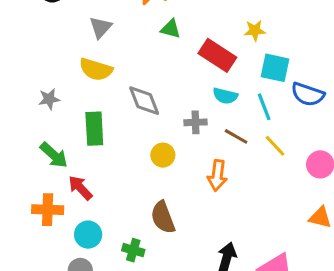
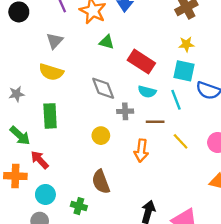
yellow star: (255, 30) -> (186, 44), moved
gray diamond: (144, 101) -> (103, 88), moved
brown line: (236, 136) -> (155, 122), turned -30
yellow line: (275, 146) -> (181, 141), moved

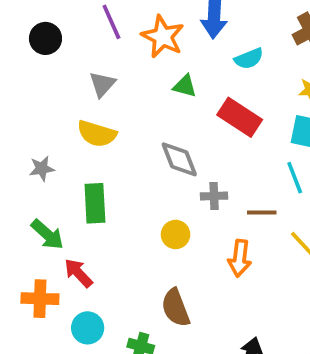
cyan semicircle: (147, 92) -> (249, 59), moved, turned -36

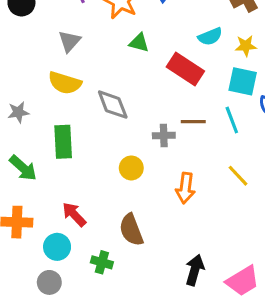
cyan semicircle: (249, 59) -> (210, 37), moved
gray diamond: (179, 159) -> (113, 105), moved
brown line: (262, 212) -> (193, 122), moved
red arrow: (78, 273) -> (74, 214), moved

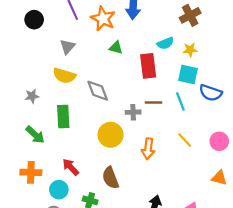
red rectangle: (185, 69) -> (148, 66), turned 50
yellow circle: (131, 168) -> (111, 135), size x1.5

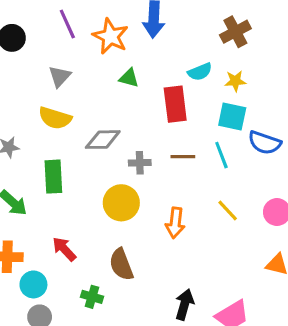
gray diamond: (98, 91) -> (103, 140), turned -70
gray cross: (133, 112) -> (140, 163), moved
cyan circle: (59, 190) -> (33, 284), moved

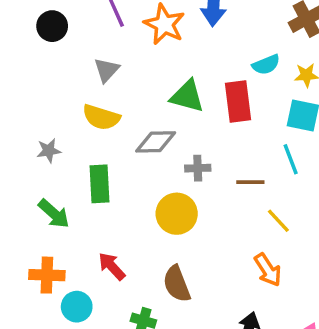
green triangle: (129, 78) -> (187, 96), moved, size x1.5
brown line: (183, 157) -> (250, 182), moved
yellow line: (228, 210) -> (278, 221), moved
orange arrow: (175, 223) -> (268, 270), moved, turned -40

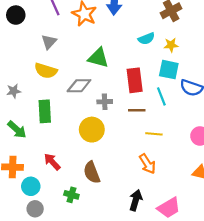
red rectangle: (238, 101) -> (135, 80), moved
yellow line: (278, 221) -> (154, 134), turned -42

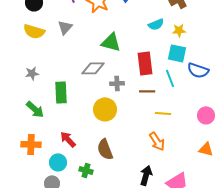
yellow semicircle: (46, 71) -> (34, 31), moved
cyan circle: (31, 186) -> (58, 162), moved

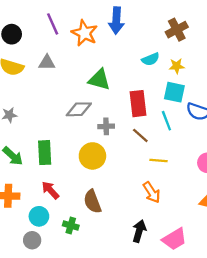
gray triangle: (65, 27) -> (47, 63), turned 49
brown line: (147, 91) -> (140, 135), turned 42
green rectangle: (61, 92) -> (45, 153), moved

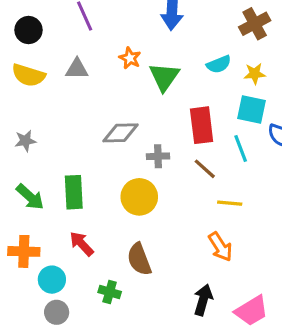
orange star: (84, 33) -> (130, 58), moved, size x0.6
green triangle: (99, 80) -> (164, 77), moved, turned 50
cyan circle: (39, 216) -> (52, 280), moved

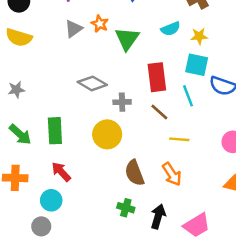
gray triangle: (77, 69) -> (74, 29), moved, turned -36
gray diamond: (121, 133) -> (92, 83), turned 32
brown semicircle: (139, 259) -> (134, 173), moved
cyan circle: (52, 280) -> (51, 200), moved
green cross: (110, 292) -> (126, 208), moved

